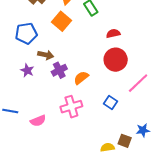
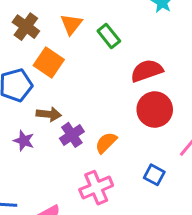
orange square: (62, 21) -> (49, 63), moved
red semicircle: (113, 34) -> (147, 71), size x1.5

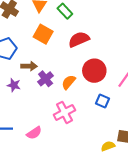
orange square: (49, 63) -> (43, 34), moved
red semicircle: (147, 71) -> (79, 39), moved
red circle: (155, 110) -> (94, 71), moved

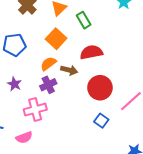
brown arrow: (29, 66) -> (69, 70), moved
orange semicircle: (69, 82) -> (48, 64), moved
pink cross: (64, 112) -> (35, 110), moved

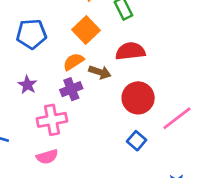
pink semicircle: (24, 137) -> (47, 157), moved

